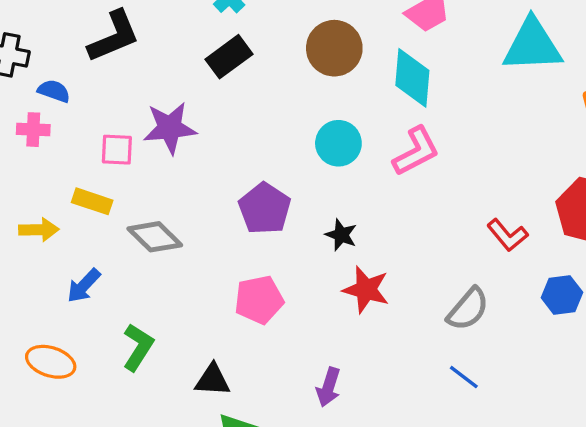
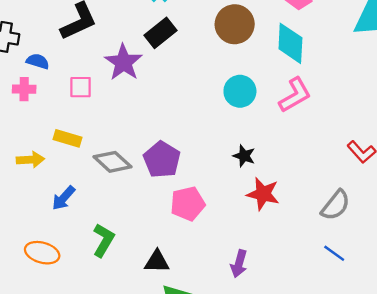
purple star: (170, 128) -> (123, 62), moved, turned -30
pink square: (117, 150) -> (80, 87), moved
purple pentagon: (265, 209) -> (162, 160), moved

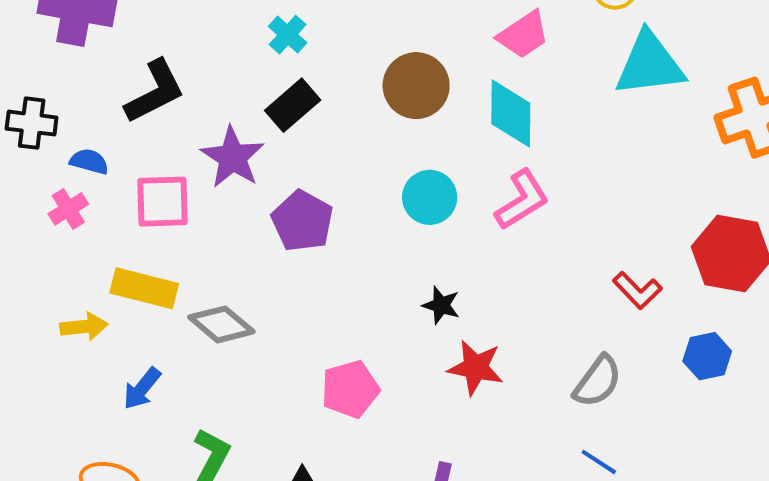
pink square: (80, 87) -> (163, 202), size x1.4
pink cross: (24, 89) -> (68, 209), turned -30
yellow rectangle: (67, 138) -> (144, 288), size x1.4
purple pentagon: (162, 160) -> (302, 221), moved

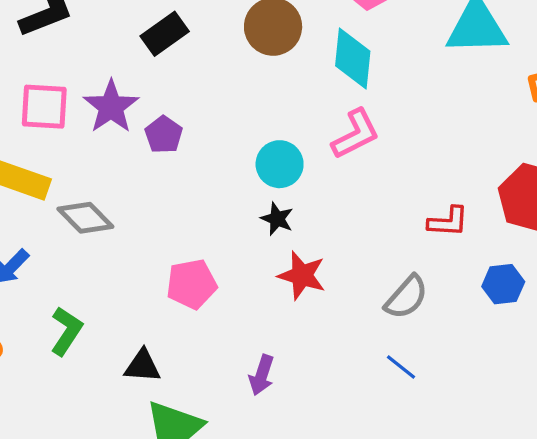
purple star: (233, 157) -> (111, 107), moved
cyan circle: (430, 197) -> (280, 164), moved
purple pentagon: (302, 221) -> (164, 135), size x0.7
red L-shape: (637, 290) -> (448, 222), turned -48

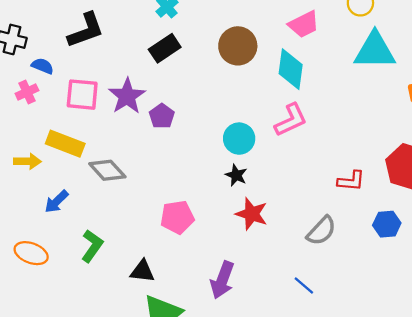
blue line: (401, 367) -> (304, 286), moved
purple arrow: (262, 375) -> (222, 280), size x1.4

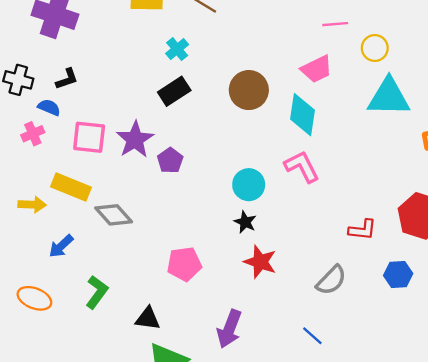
black L-shape: (86, 30) -> (67, 79), moved, size x0.6
pink L-shape: (291, 120) -> (302, 167), turned -93

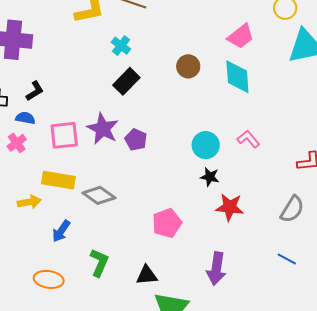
brown circle: (249, 90) -> (188, 66), size x0.7
pink L-shape: (302, 167) -> (248, 139), moved, size x0.7

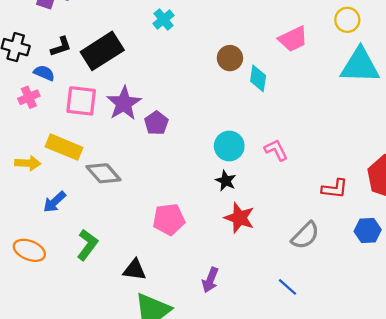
cyan diamond: (237, 77) -> (258, 78), moved, size x0.7
black rectangle: (126, 81) -> (102, 51), moved, size x1.4
purple arrow: (216, 269) -> (210, 280), size x0.7

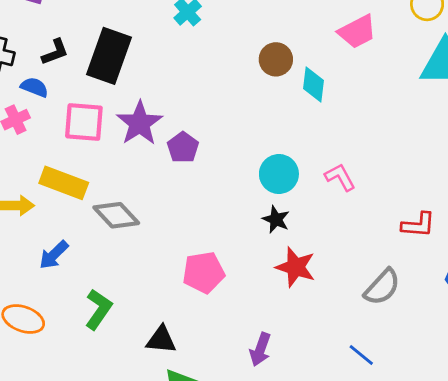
black rectangle: (102, 51) -> (109, 56), turned -36

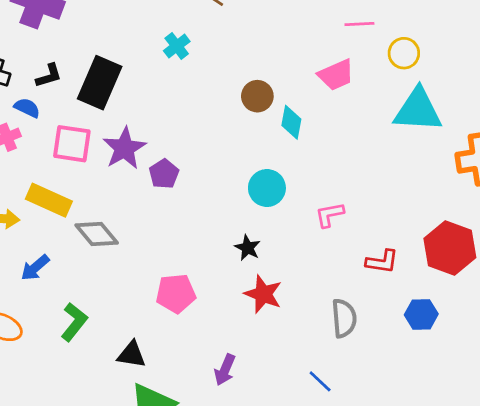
cyan circle: (279, 174) -> (267, 188), moved
pink L-shape: (340, 177) -> (330, 215), moved, turned -76
gray semicircle: (382, 287) -> (344, 318), turned -51

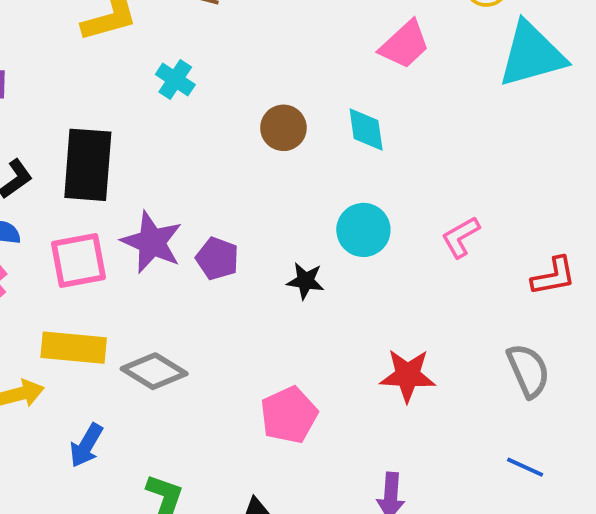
brown circle: (257, 96) -> (283, 128), moved
black star: (248, 248) -> (305, 281), moved

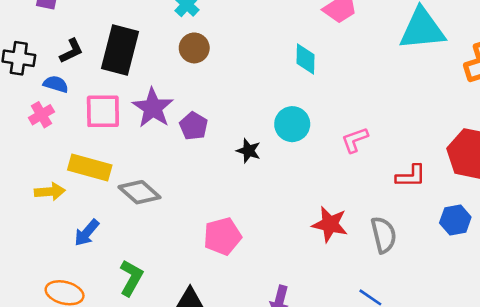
brown circle: (283, 128) -> (194, 48), moved
red star: (408, 375) -> (330, 224), moved

